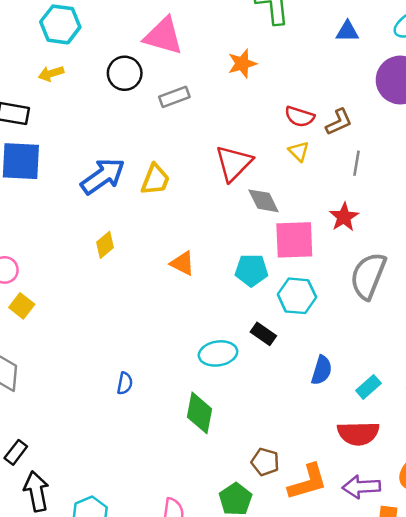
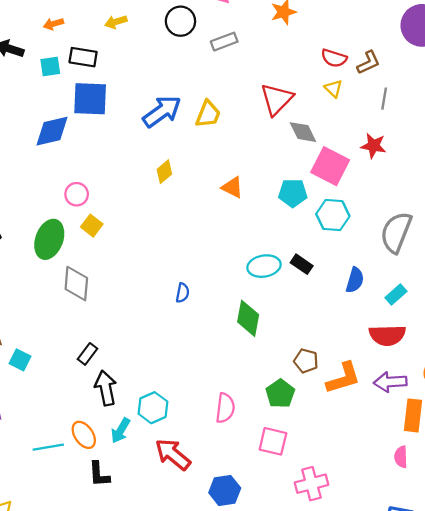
red star: (344, 217) -> (373, 146), turned -30
pink square: (294, 240) -> (330, 166), turned 30
gray semicircle: (368, 276) -> (396, 232), moved
black rectangle: (263, 334) -> (302, 264), moved

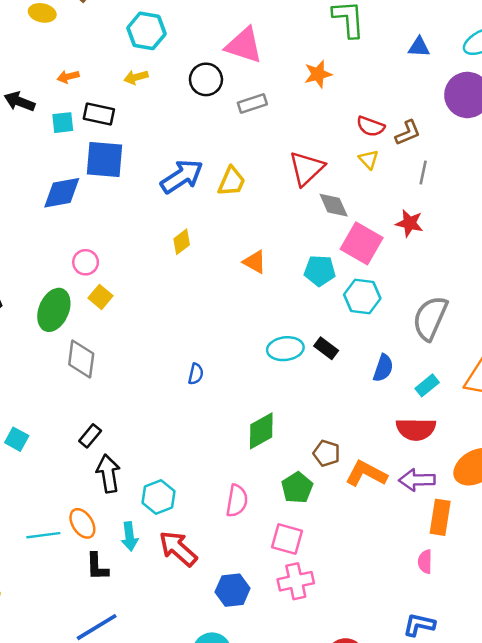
green diamond: (248, 318) -> (261, 431), moved, turned 48
orange L-shape: (343, 378) -> (366, 474), turned -138
cyan arrow: (121, 431) -> (129, 536), moved, turned -40
pink cross: (311, 484) -> (296, 581), moved

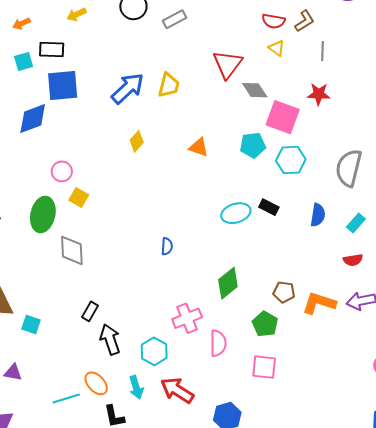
red semicircle: (416, 429) -> (353, 260), size x0.6
pink cross: (296, 581) -> (187, 318), moved

